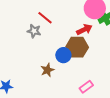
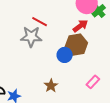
gray star: (34, 31) -> (31, 37), size x1.5
brown star: (47, 70) -> (51, 86), moved

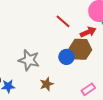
red line: (40, 22) -> (63, 21), moved
gray star: (31, 37) -> (29, 60), moved

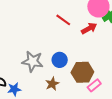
brown hexagon: (80, 49) -> (82, 72), moved
blue circle: (66, 57) -> (60, 60), moved

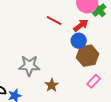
blue circle: (60, 60) -> (79, 41), moved
brown hexagon: (82, 72) -> (87, 56), moved

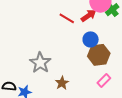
red arrow: (81, 25) -> (89, 16), moved
gray star: (29, 66) -> (40, 63), turned 30

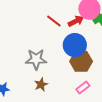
blue circle: (91, 39) -> (75, 45), size x1.5
gray star: (40, 63) -> (36, 59), moved, turned 30

